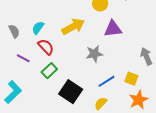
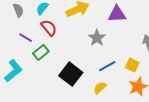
gray star: (94, 54) -> (97, 38), turned -30
green rectangle: (49, 71) -> (41, 52), moved

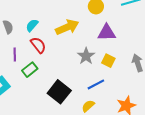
purple line: (26, 38) -> (15, 54), turned 56
yellow square: (132, 65) -> (108, 61), moved

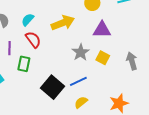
green rectangle: (30, 70) -> (24, 64), turned -42
blue line: (96, 84) -> (78, 81), moved

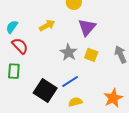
yellow arrow: (63, 23) -> (47, 25), size x0.7
purple triangle: (102, 30) -> (87, 27), turned -42
yellow semicircle: (81, 102) -> (75, 102), turned 32

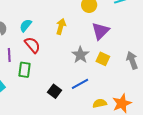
yellow arrow: (47, 25) -> (61, 26), turned -49
black square: (45, 90) -> (54, 91), size x0.6
yellow semicircle: (75, 102) -> (100, 103), moved

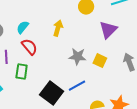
purple triangle: (100, 31) -> (108, 30), moved
gray star: (80, 55) -> (77, 56), turned -30
black square: (54, 91) -> (52, 93), size x1.6

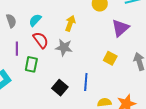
gray star: (77, 56) -> (64, 47), moved
blue line: (77, 86) -> (86, 82), turned -60
black square: (52, 93) -> (60, 88), size x0.7

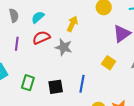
red semicircle: (41, 40) -> (41, 38), turned -84
green rectangle: (31, 64) -> (28, 83), moved
black square: (60, 88) -> (56, 87), turned 35

